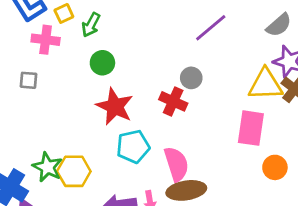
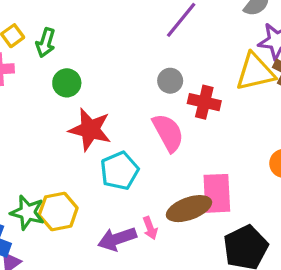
red cross: (173, 101) -> (204, 102), moved
pink rectangle: (251, 128) -> (217, 193), moved
pink semicircle: (176, 164) -> (168, 133), moved

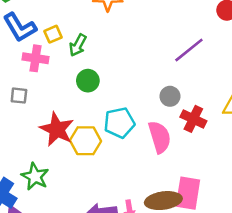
red star: (90, 130) -> (57, 129), moved
cyan pentagon: (119, 171) -> (119, 123), moved
yellow hexagon: (58, 211) -> (86, 141), moved

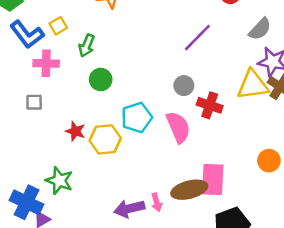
yellow square: (53, 34) -> (58, 26), moved
red star: (57, 129) -> (75, 131), size x0.6

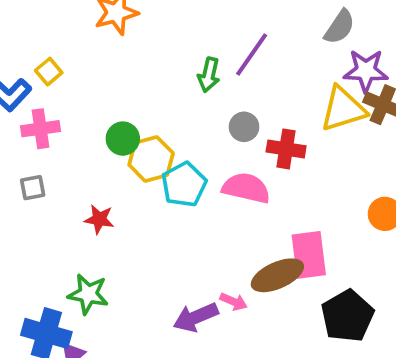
green arrow: (87, 46) -> (209, 75), moved
pink semicircle: (178, 127) -> (246, 188), turned -44
yellow hexagon: (105, 139) -> (151, 159), moved
pink arrow: (157, 202) -> (234, 302), turned -42

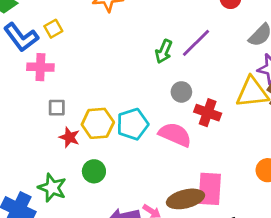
green circle: (123, 139) -> (94, 171), moved
yellow hexagon: (151, 159) -> (98, 123), moved
gray square: (33, 188) -> (57, 108), moved

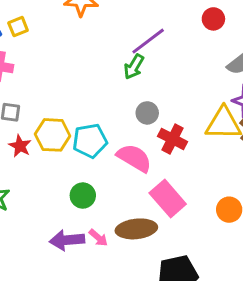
purple line: (196, 43) -> (148, 41), moved
green circle: (94, 171) -> (83, 196), moved
pink rectangle: (210, 189) -> (168, 199), moved, turned -52

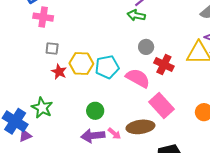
green arrow: (134, 67) -> (136, 15), turned 72
green circle: (83, 196) -> (95, 111), moved

